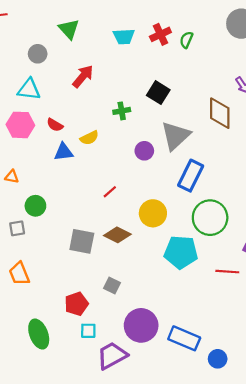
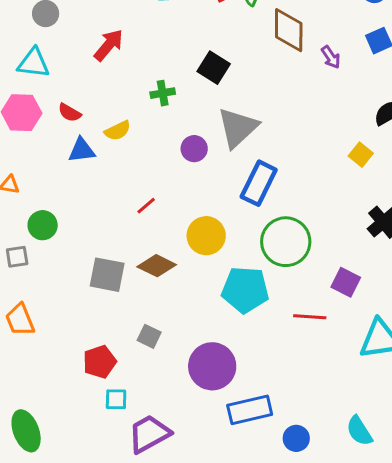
brown diamond: (220, 113) -> (289, 30), moved
purple circle: (141, 325) -> (212, 366), moved
green ellipse: (39, 334) -> (26, 431), moved
blue rectangle: (184, 338) -> (250, 410), turned -36

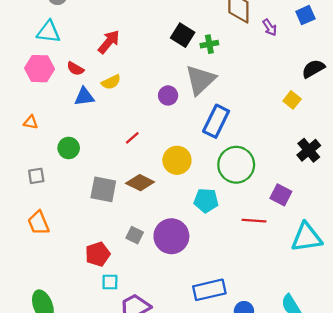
red arrow: (109, 45) -> (109, 42), moved
green cross: (163, 93) -> (209, 44), moved
green circle: (43, 225) -> (69, 148), moved
cyan pentagon: (245, 290) -> (206, 200), size x0.7
purple circle: (212, 366) -> (171, 236), moved

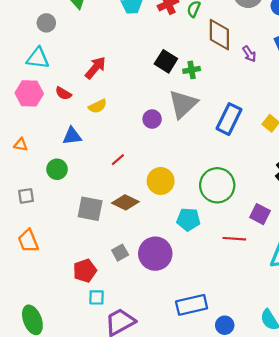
blue triangle: (84, 97) -> (72, 136), moved
blue rectangle: (216, 121) -> (229, 119), moved
gray square: (135, 235) -> (120, 253), turned 35

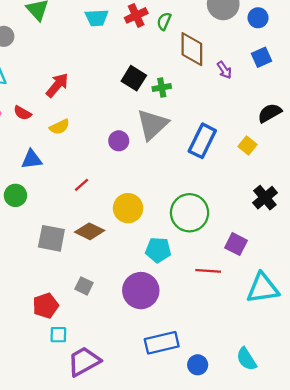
gray square: (120, 253) -> (84, 286), turned -35
purple circle: (155, 254) -> (141, 291), moved

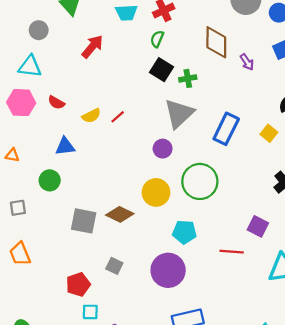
green semicircle: (164, 21) -> (157, 39), moved
red arrow: (57, 85) -> (92, 47), moved
purple circle: (119, 141) -> (163, 149), moved
red line: (82, 185) -> (118, 117), moved
green circle: (190, 213) -> (200, 181), moved

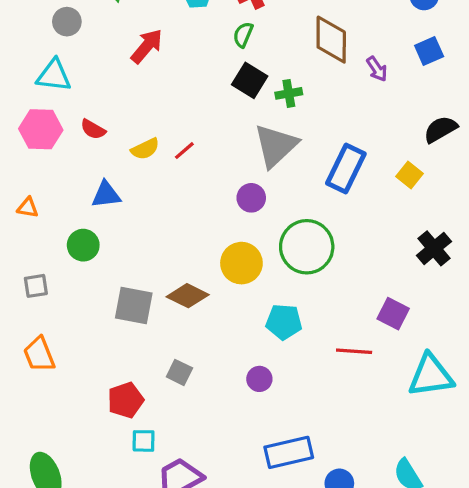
purple circle: (168, 270) -> (259, 379), size x0.5

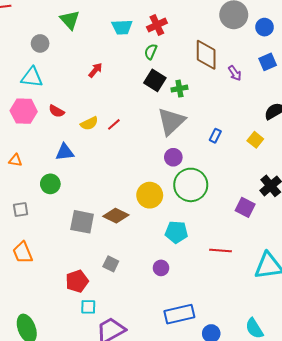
red arrow: (147, 46) -> (95, 70), moved, size x0.7
blue rectangle: (346, 168) -> (215, 136), size x0.5
purple circle: (251, 198) -> (173, 157), moved
purple square: (393, 314) -> (245, 207), moved

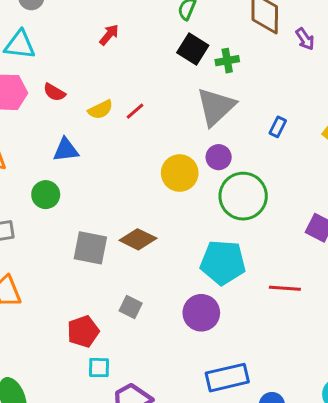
yellow circle: (150, 195) -> (180, 173), moved
cyan pentagon: (176, 232) -> (223, 262), size x1.4
purple circle: (161, 268) -> (201, 313), size x1.6

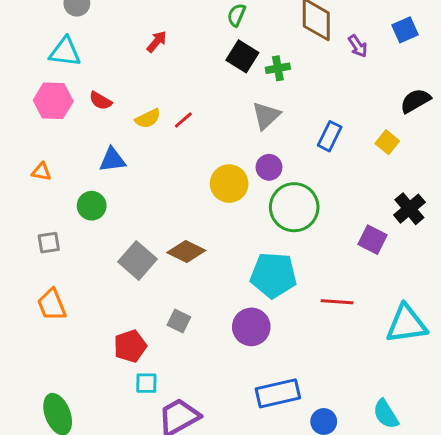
gray triangle: (216, 107) -> (266, 116), size x0.7
blue rectangle: (278, 127) -> (330, 136), size x1.4
gray square: (90, 248) -> (137, 260), turned 30

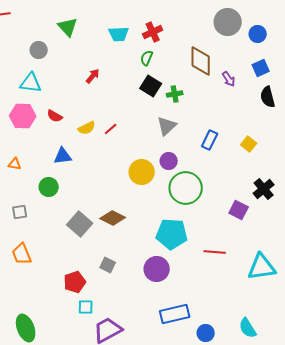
black semicircle: (415, 101) -> (268, 97), moved, turned -75

